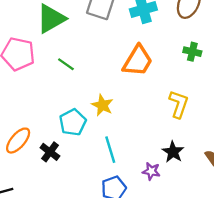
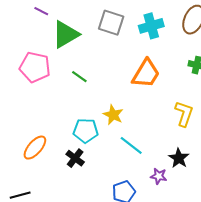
cyan pentagon: (73, 122) -> (86, 131), turned 30
cyan line: (110, 150) -> (131, 145), moved, turned -35
black cross: (50, 152) -> (75, 158), moved

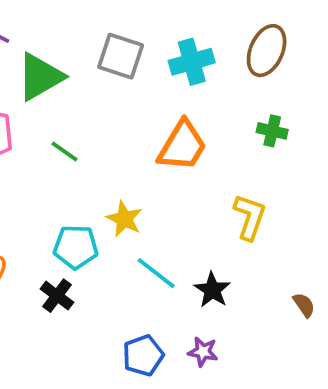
black star: (179, 158) -> (212, 290), moved
purple star: (159, 176) -> (203, 352), moved

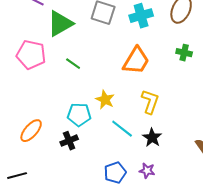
yellow L-shape: (250, 217) -> (150, 102), moved
black cross: (57, 296) -> (69, 141), turned 30

